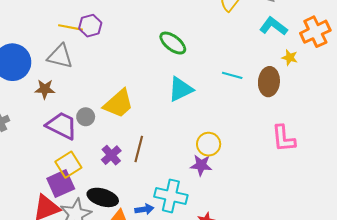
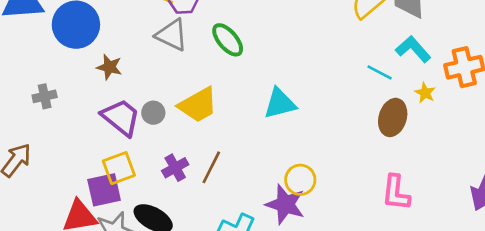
green ellipse: (173, 43) -> (228, 40), moved
gray triangle: (60, 56) -> (172, 35), moved
cyan line: (232, 75) -> (380, 72), moved
purple star: (201, 165) -> (285, 204), size x1.4

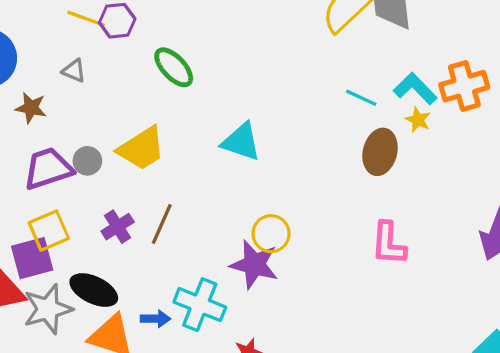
gray triangle: (172, 35) -> (74, 71), moved, size x0.6
cyan L-shape: (413, 49) -> (415, 89), moved
cyan triangle: (280, 103) -> (241, 142), turned 36
purple trapezoid: (121, 117) -> (48, 168), turned -54

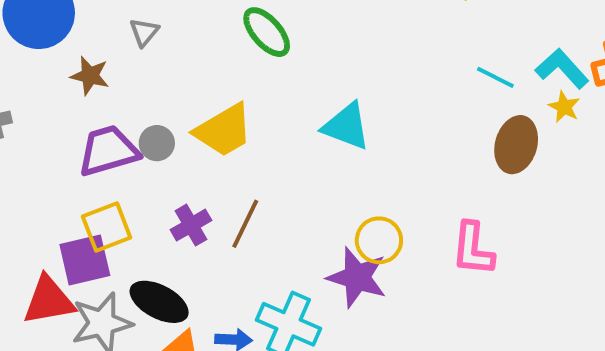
gray triangle: (74, 71) -> (144, 32), turned 45
pink L-shape: (389, 243) -> (473, 249), moved

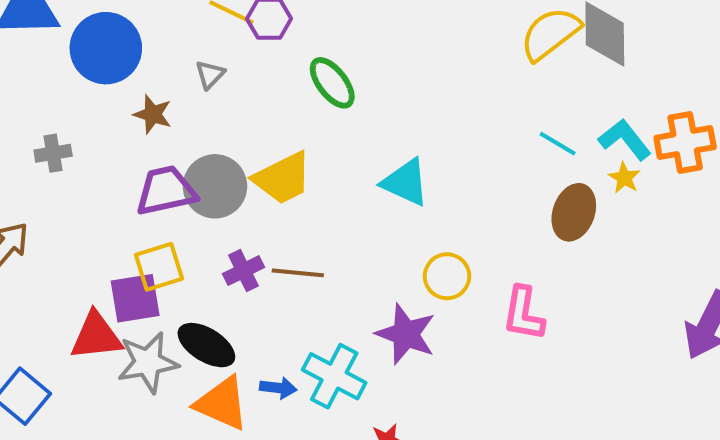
gray circle: (157, 143) -> (215, 186), size x1.8
brown line: (245, 224) -> (298, 273), turned 66
yellow circle: (379, 240) -> (447, 276), moved

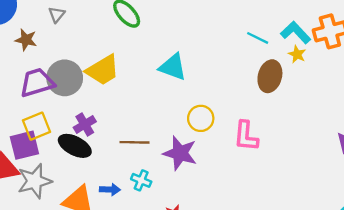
brown line: (298, 273) -> (135, 142), moved
black ellipse: (206, 345) -> (75, 146), moved
cyan cross: (334, 376) -> (141, 180), size x0.6

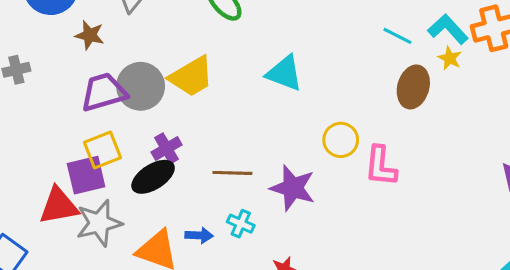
yellow circle: (201, 118) -> (341, 140), moved
black ellipse: (75, 146) -> (153, 177), turned -60

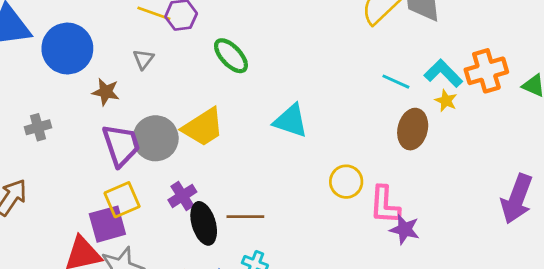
purple trapezoid: (104, 92) -> (121, 145), turned 90
black ellipse: (153, 177) -> (204, 223), moved, turned -72
purple star: (293, 188) -> (405, 229), moved, size x0.7

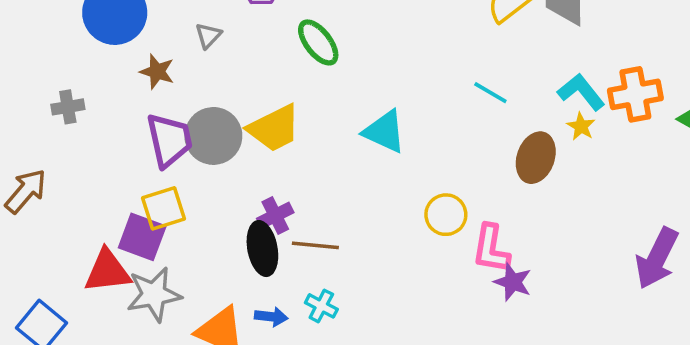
cyan line: (396, 82) -> (490, 93), moved
purple cross: (182, 196) -> (275, 215), moved
purple square: (107, 224) -> (142, 237), turned 30

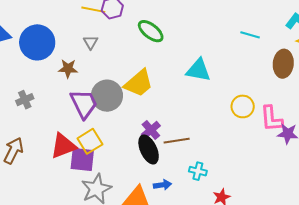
red triangle: (107, 271) -> (63, 146), moved
cyan cross: (321, 306) -> (198, 171), moved

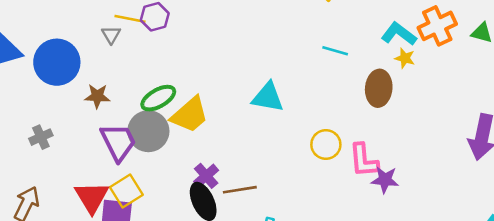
green ellipse: (151, 31) -> (158, 98), moved, turned -68
gray triangle: (91, 42) -> (111, 35), moved
red triangle: (63, 146) -> (92, 197), turned -40

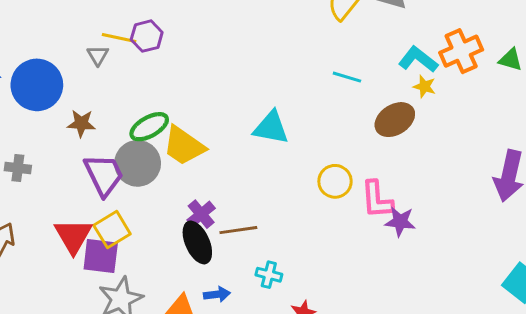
brown ellipse: (379, 88) -> (395, 120), turned 52
yellow trapezoid: (190, 115) -> (184, 146), turned 75
gray cross: (41, 137) -> (18, 168), turned 30

